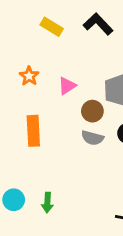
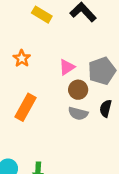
pink triangle: (67, 86) -> (67, 67), moved
orange rectangle: (33, 131) -> (26, 107), turned 32

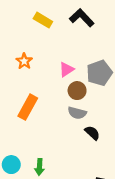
black semicircle: (106, 108) -> (92, 133), moved, turned 119

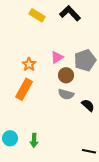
orange star: (24, 61) -> (29, 64), moved
black semicircle: (92, 133) -> (88, 105), moved

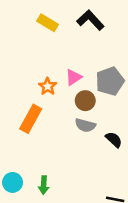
orange star: (29, 64) -> (48, 86), moved

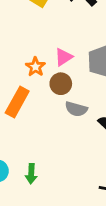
brown circle: (85, 101) -> (61, 84), moved

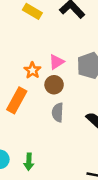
gray semicircle: (76, 109) -> (58, 112), moved, turned 78

